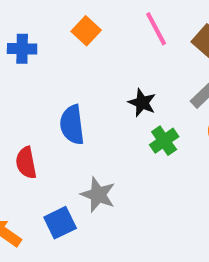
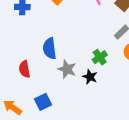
black star: (142, 103) -> (90, 77), moved
gray star: (98, 195) -> (67, 69), moved

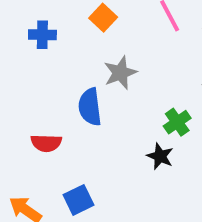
red semicircle: (24, 69) -> (46, 143), turned -77
gray star: (67, 69) -> (120, 73), moved, turned 30

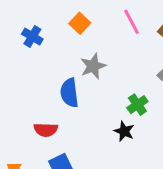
blue cross: (42, 35) -> (32, 37), turned 30
red semicircle: (46, 143) -> (46, 130), moved

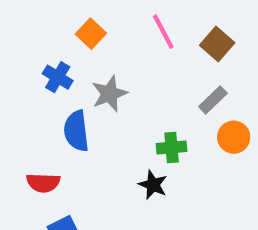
blue cross: (32, 37) -> (58, 77), moved
green cross: (137, 105) -> (172, 147), turned 30

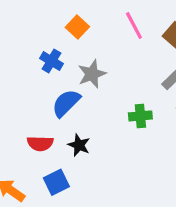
blue semicircle: (76, 131) -> (66, 103), turned 52
black star: (153, 185) -> (79, 145), moved

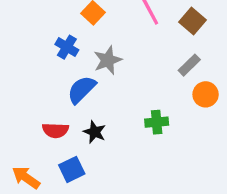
green cross: (140, 116) -> (157, 122), moved

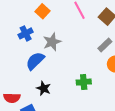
blue cross: (67, 47) -> (26, 33), turned 32
red semicircle: (55, 130) -> (12, 98), moved

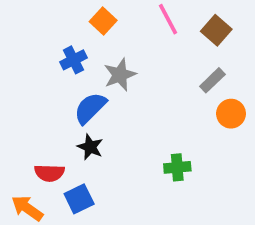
green cross: (84, 82) -> (177, 167), moved
black star: (44, 88) -> (90, 147), moved

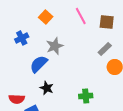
brown square: (216, 30) -> (107, 22), turned -35
blue cross: (74, 60) -> (22, 38), moved
black star: (90, 147) -> (47, 88), moved

